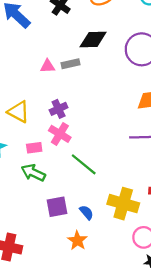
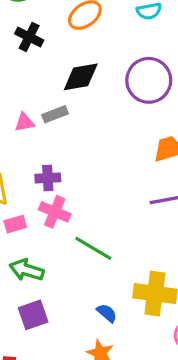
purple cross: (59, 109) -> (48, 178), turned 30
pink rectangle: (34, 148) -> (15, 224), moved
purple square: (57, 207) -> (33, 315), moved

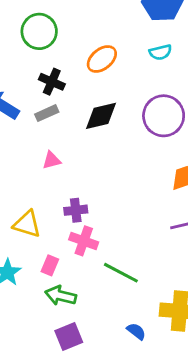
gray rectangle: (55, 114) -> (47, 113), moved
pink rectangle: (15, 224) -> (50, 265), moved, turned -48

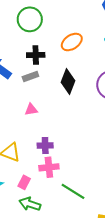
black cross: (52, 82) -> (36, 55), turned -30
black diamond: (101, 116) -> (68, 81), turned -60
pink cross: (84, 241) -> (49, 167), turned -30

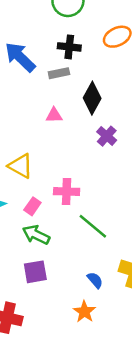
black diamond: (68, 81) -> (92, 98), moved
purple cross: (45, 146) -> (107, 136), moved, turned 35

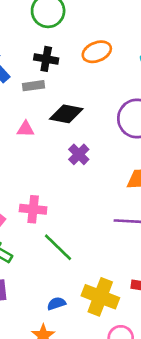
black diamond: (92, 98) -> (66, 114), turned 68
blue semicircle: (95, 280) -> (56, 304), turned -72

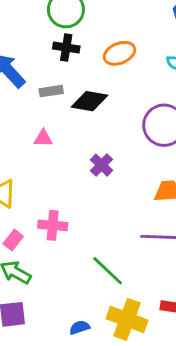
black cross: (46, 59) -> (66, 48), moved
black diamond: (66, 114) -> (90, 101), moved
green line: (58, 247) -> (108, 271), moved

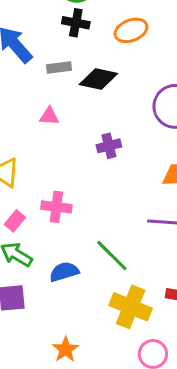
purple cross: (102, 165) -> (109, 146), turned 30
blue semicircle: (79, 327) -> (64, 272), moved, size x1.4

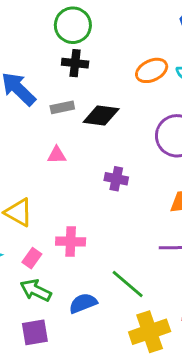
orange ellipse: (131, 30) -> (152, 70), moved
purple cross: (109, 146) -> (116, 179), turned 30
yellow cross: (131, 307) -> (150, 332), turned -36

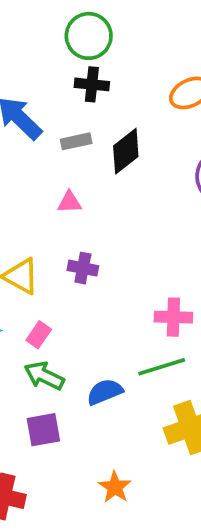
black diamond: (101, 115) -> (126, 151), turned -45
purple cross: (116, 179) -> (83, 268), moved
pink cross: (71, 242) -> (173, 317), moved
green line: (128, 284) -> (162, 367), turned -57

